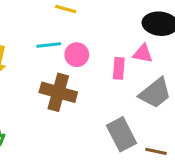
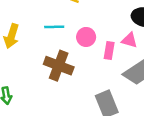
pink circle: (77, 55) -> (86, 37), moved

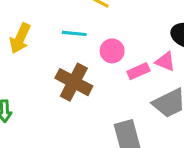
pink rectangle: (109, 50) -> (138, 71), turned 49

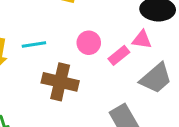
cyan line: (74, 33) -> (34, 44), moved

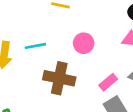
pink rectangle: (119, 55) -> (108, 82), moved

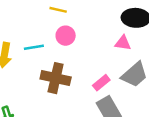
pink circle: (84, 43) -> (66, 36), moved

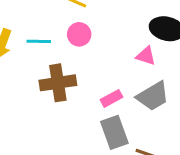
brown cross: (56, 78) -> (58, 83), turned -32

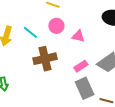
cyan line: (39, 41) -> (30, 32), turned 42
pink triangle: (146, 56) -> (78, 36), moved

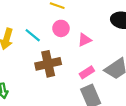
pink triangle: (78, 36) -> (84, 40), turned -40

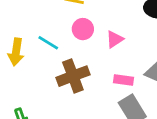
pink rectangle: (87, 72) -> (123, 80), turned 48

